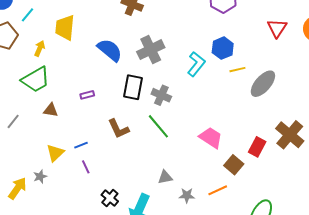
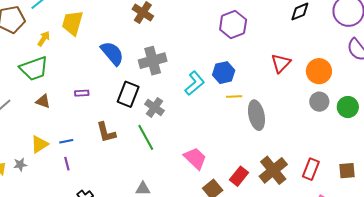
gray ellipse: (263, 84) -> (256, 115), turned -64

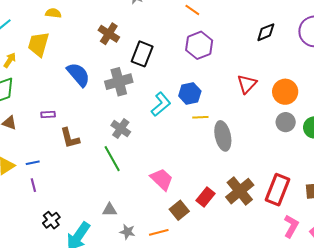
black rectangle: (128, 94) -> (142, 54), moved
brown L-shape: (106, 132) -> (70, 138), moved
red rectangle: (311, 169) -> (277, 190), size x1.4

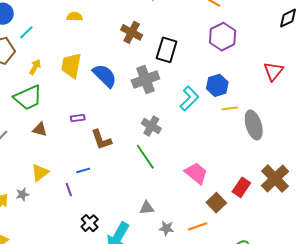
yellow trapezoid: (38, 44) -> (71, 65), moved
blue line: (33, 163) -> (83, 170), moved

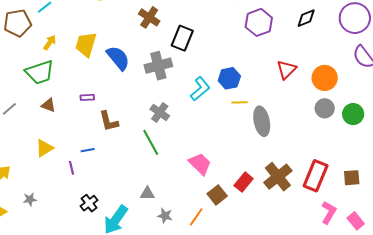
purple hexagon: (223, 37) -> (259, 22), moved
gray star: (22, 194) -> (30, 199), moved
orange line: (198, 226) -> (196, 217), turned -42

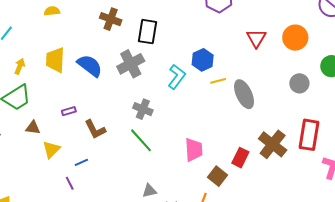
gray circle: (325, 108) -> (299, 83), moved
yellow triangle: (44, 148) -> (51, 149), moved
pink trapezoid: (200, 164) -> (194, 150), turned 55

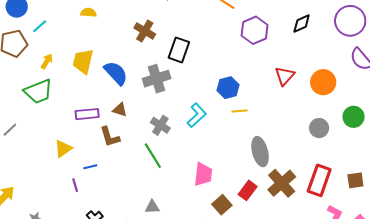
cyan L-shape: (177, 77) -> (197, 115), moved
gray ellipse: (244, 94) -> (260, 152), moved
purple rectangle: (69, 111) -> (87, 114), size x1.6
brown triangle: (33, 128) -> (120, 110), moved

